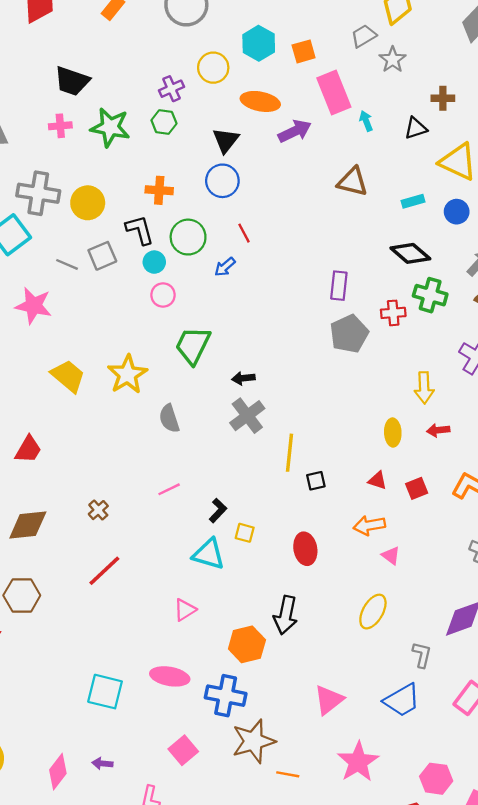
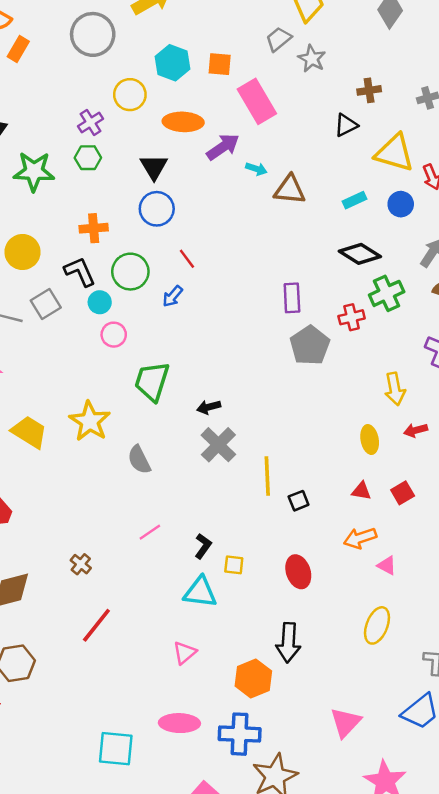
orange square: (304, 51) -> (220, 64), turned 30
cyan arrow: (366, 121) -> (256, 169), moved, turned 138
green cross: (430, 295) -> (387, 293), turned -32

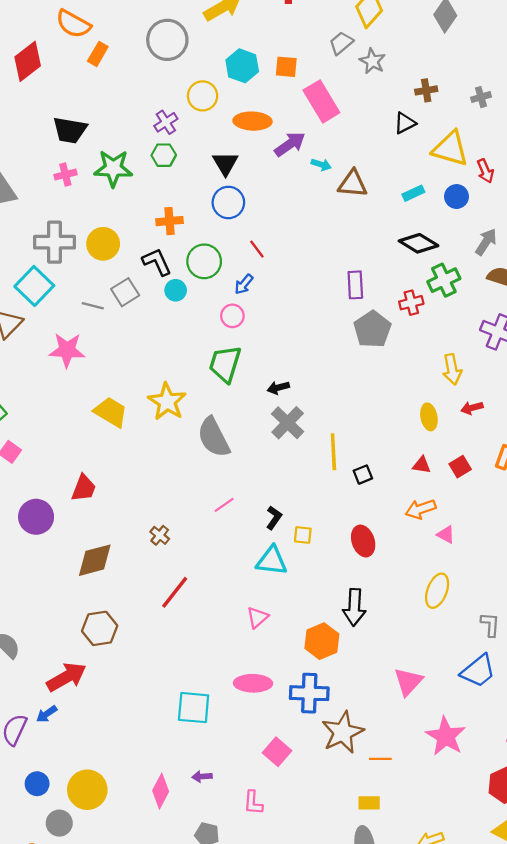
pink circle: (114, 335) -> (232, 316), moved
gray semicircle: (139, 460) -> (214, 437), size x1.5

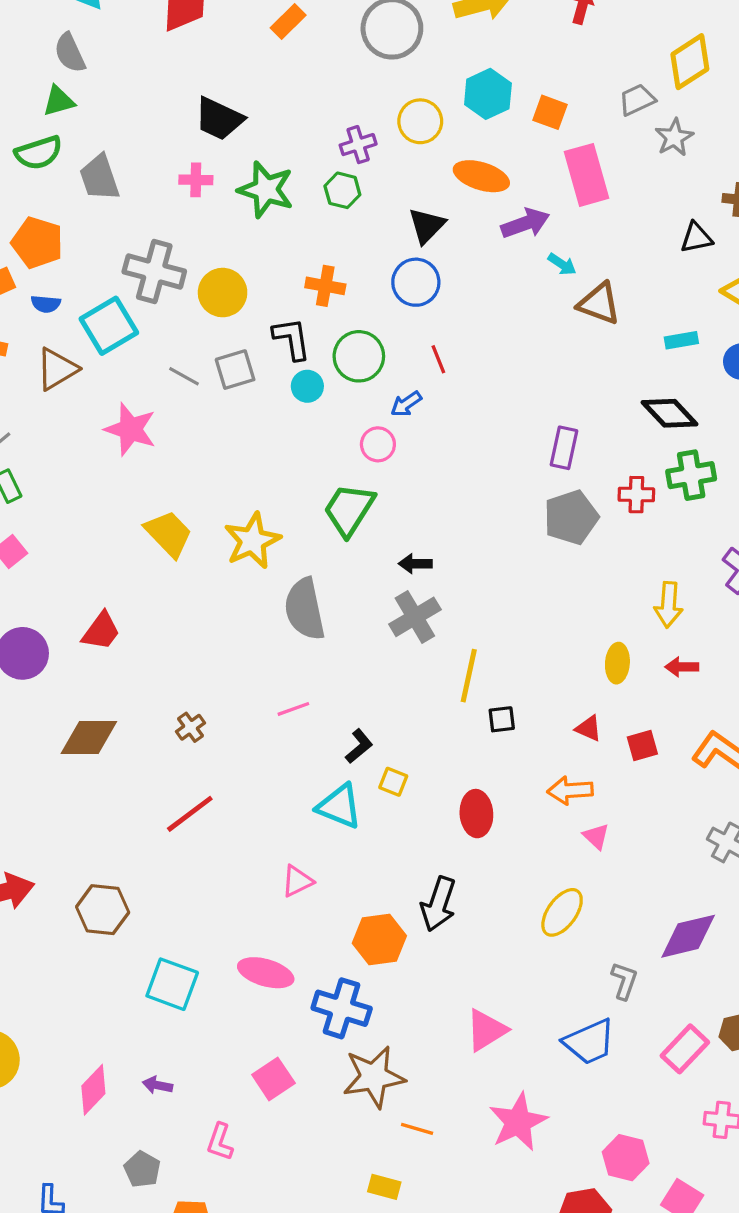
brown hexagon: (100, 628) -> (103, 910), moved

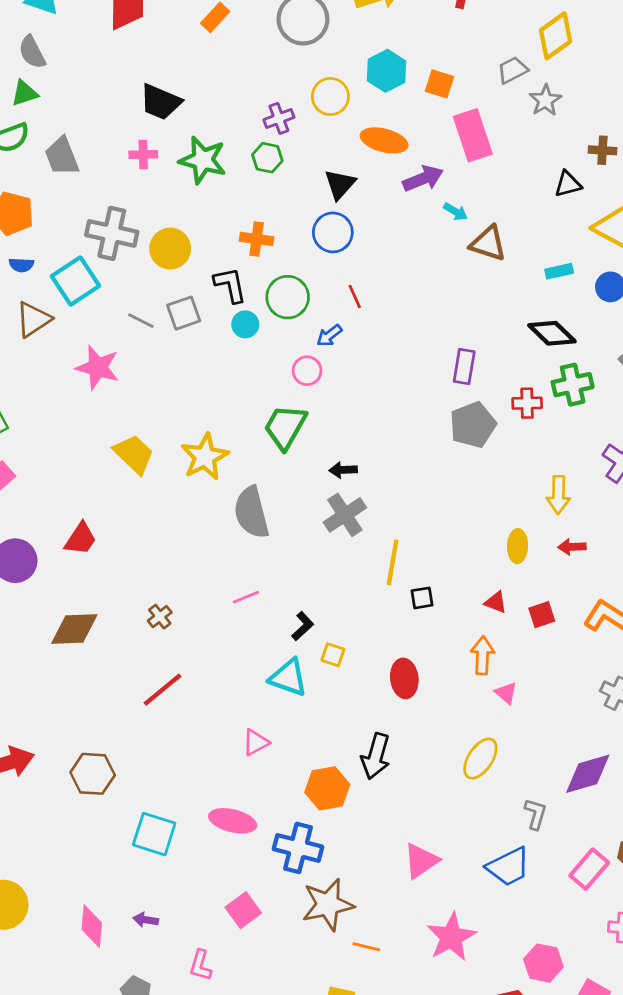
orange arrow: (570, 790) -> (483, 655), turned 99
pink diamond: (93, 1090) -> (92, 926), turned -36

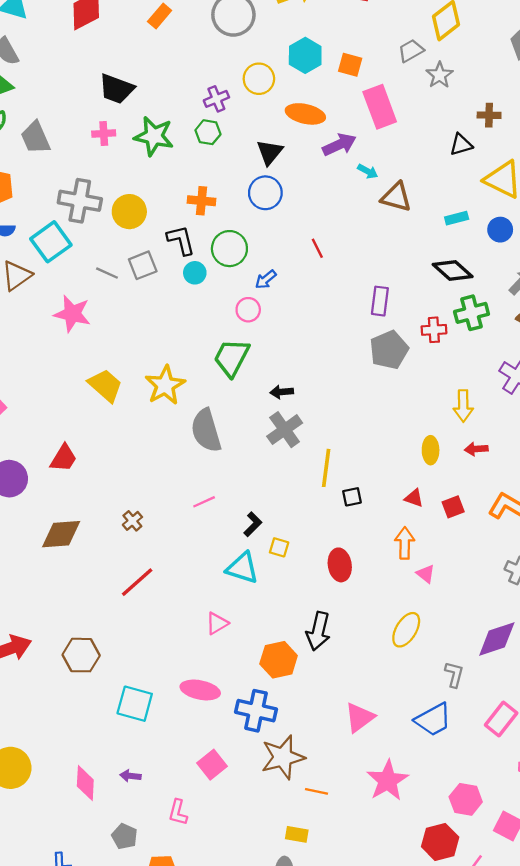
red line: (355, 296) -> (317, 248), moved

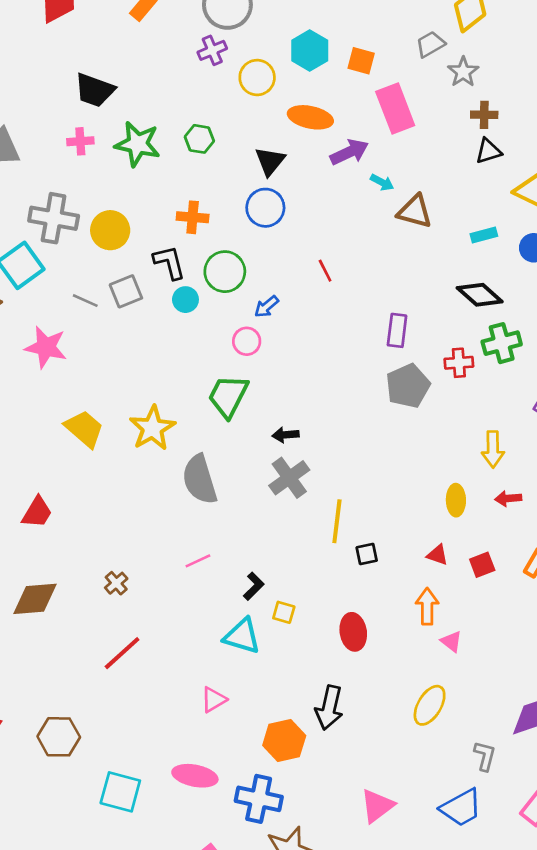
purple cross: (216, 99) -> (212, 50), moved
brown cross: (489, 115) -> (484, 115), moved

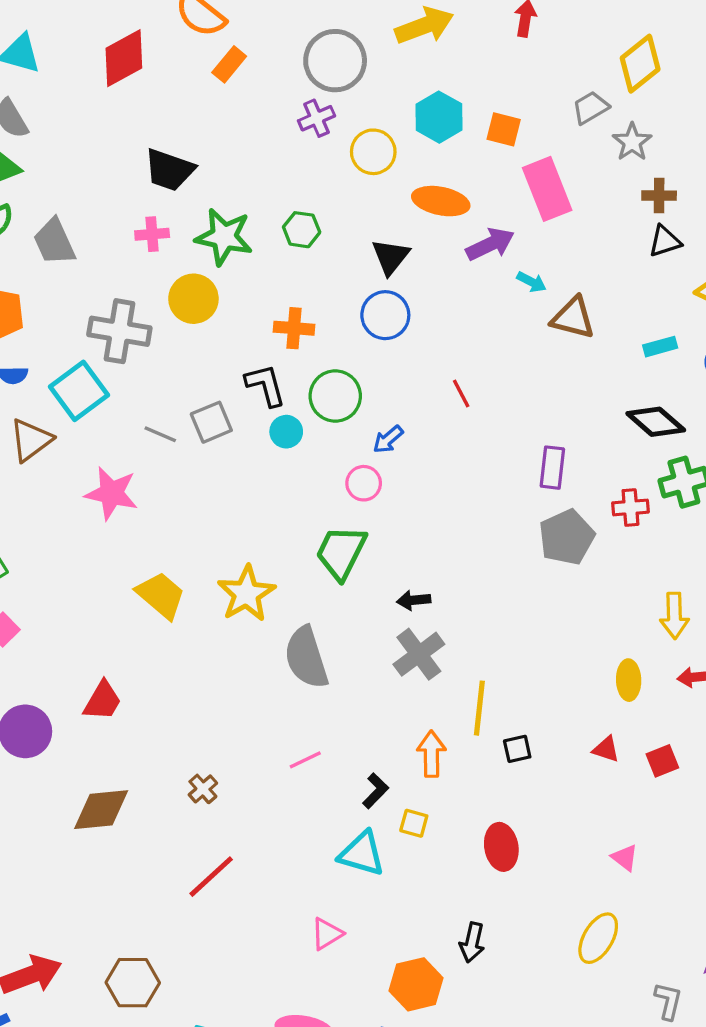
yellow circle: (110, 230) -> (193, 299), moved
orange arrow: (427, 606) -> (431, 754), moved
black arrow: (329, 708) -> (472, 942), size x0.7

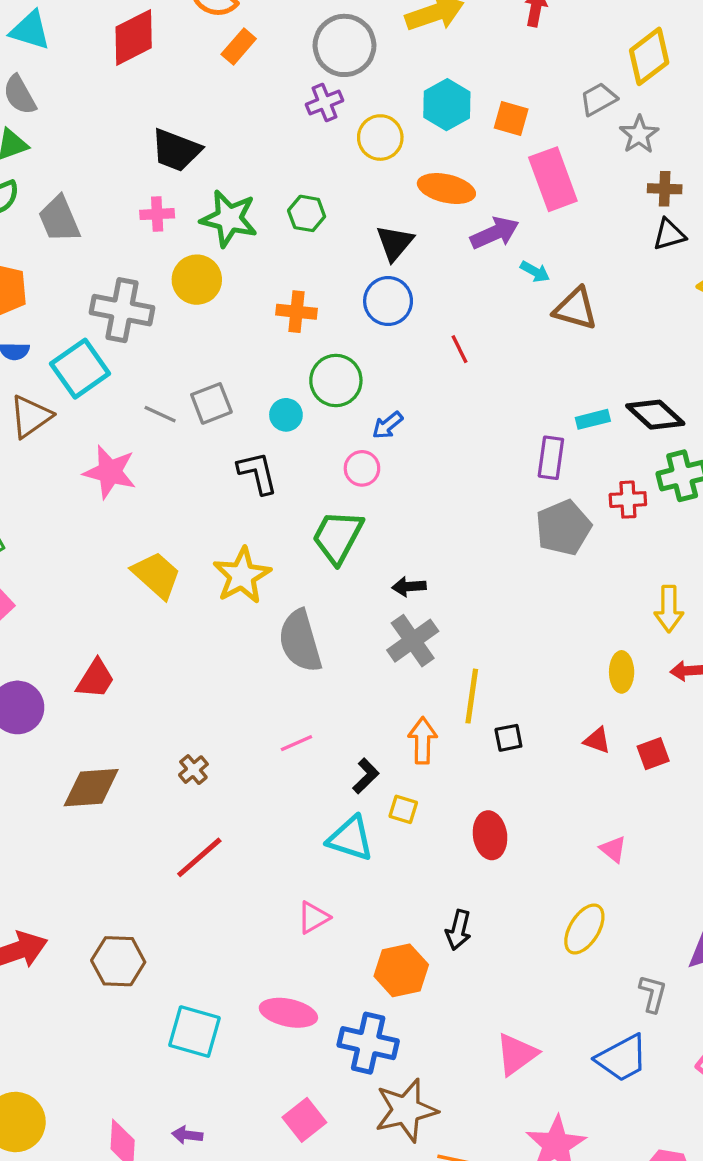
cyan rectangle: (660, 347) -> (593, 419), moved
black L-shape: (265, 385) -> (257, 473), moved
red line: (461, 393) -> (459, 349), moved

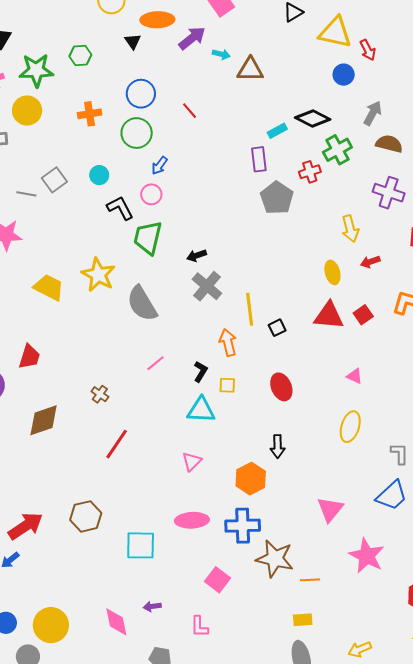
black triangle: (395, 243) -> (133, 41), moved, size x0.7
green circle: (336, 381) -> (137, 133), moved
black L-shape: (257, 473) -> (120, 208), moved
red triangle: (597, 740) -> (329, 316), size x1.8
brown star: (406, 1110) -> (275, 559), turned -30

